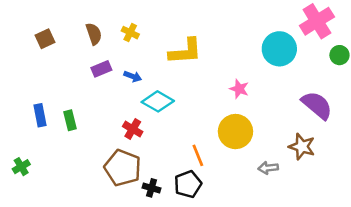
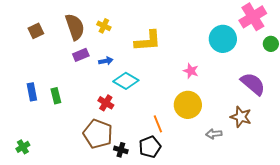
brown semicircle: (94, 34) -> (75, 27), size x1.5
blue arrow: (133, 76) -> (106, 61), turned -32
green cross: (21, 167) -> (23, 147), moved

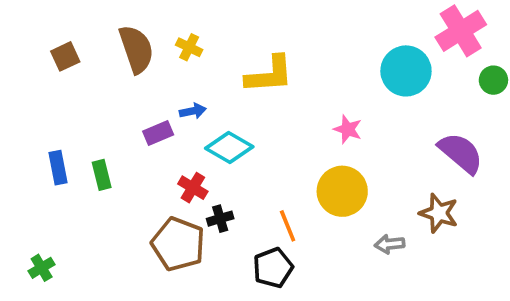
purple rectangle: (81, 55) -> (158, 133), moved
black cross: (121, 150) -> (220, 219), moved, turned -32

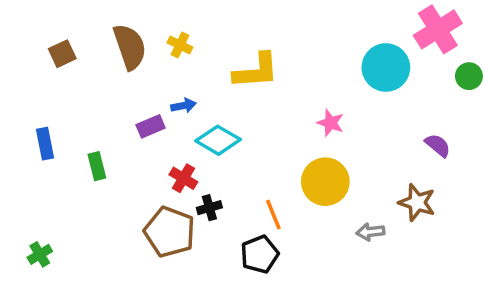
purple semicircle: (461, 153) -> (438, 145), size x0.6
blue rectangle: (58, 168) -> (45, 144), moved

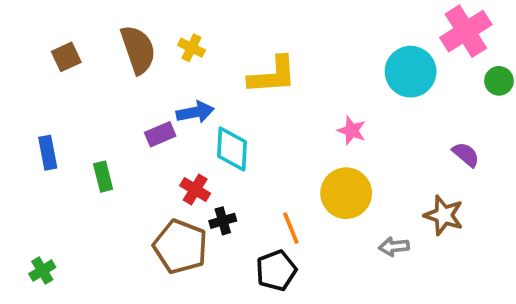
blue arrow: (183, 106) -> (195, 112), size x1.4
cyan diamond: (218, 140) -> (232, 149), turned 63

